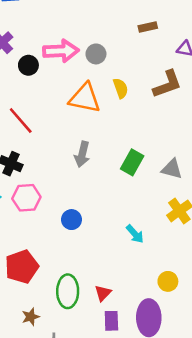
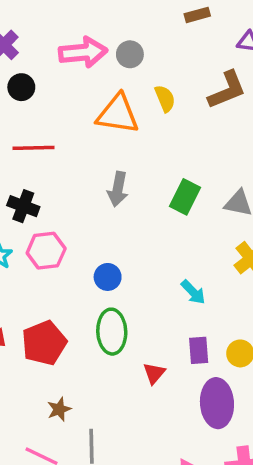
black circle: (28, 65) -> (21, 87), moved
red line: (21, 121) -> (33, 148), turned -48
green ellipse: (68, 291) -> (112, 332), moved
purple rectangle: (111, 321) -> (199, 350), moved

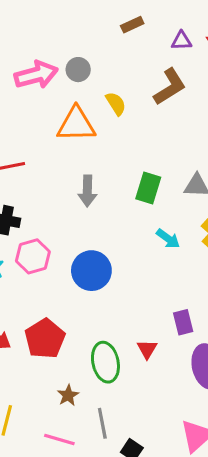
blue circle: (108, 277) -> (91, 271), size x1.6
cyan arrow: (193, 292) -> (168, 239), moved
green ellipse: (112, 332) -> (105, 362), moved

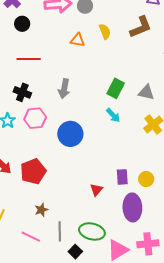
orange triangle: (76, 124) -> (78, 40), size x0.6
gray arrow: (87, 191) -> (64, 89), moved
cyan arrow: (168, 239) -> (113, 115), moved
green ellipse: (105, 362) -> (92, 231), moved, turned -75

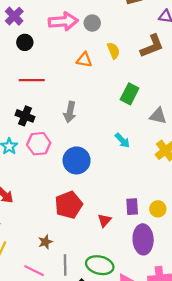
green rectangle: (116, 88) -> (130, 94), moved
red pentagon: (33, 171) -> (69, 205), moved

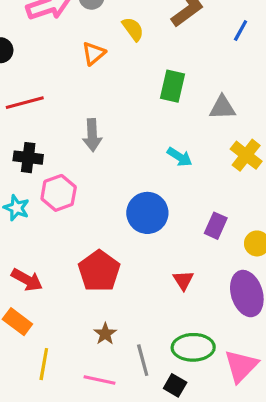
orange triangle: (84, 60) -> (94, 53), turned -35
blue circle: (77, 160) -> (147, 213), moved
red pentagon: (69, 205) -> (99, 271), moved
purple rectangle: (132, 207) -> (216, 226), moved, turned 42

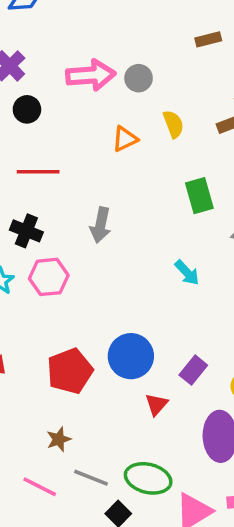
green rectangle: (173, 86) -> (199, 196), turned -44
blue circle: (147, 213) -> (131, 356), moved
purple rectangle: (216, 226) -> (193, 370), moved
gray line: (143, 360) -> (91, 478), turned -68

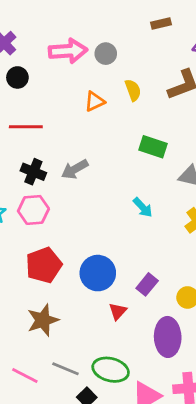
green rectangle: (199, 196) -> (153, 147), turned -56
gray arrow: (101, 225) -> (75, 169), turned 48
black cross: (26, 231) -> (33, 172), moved
red pentagon: (70, 371) -> (44, 265), moved
brown star: (59, 439) -> (43, 320), moved, size x1.6

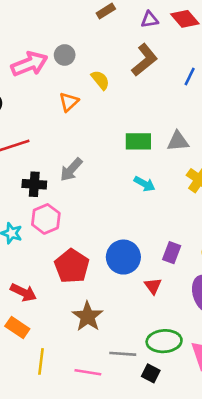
green rectangle: (153, 147) -> (138, 141), moved

